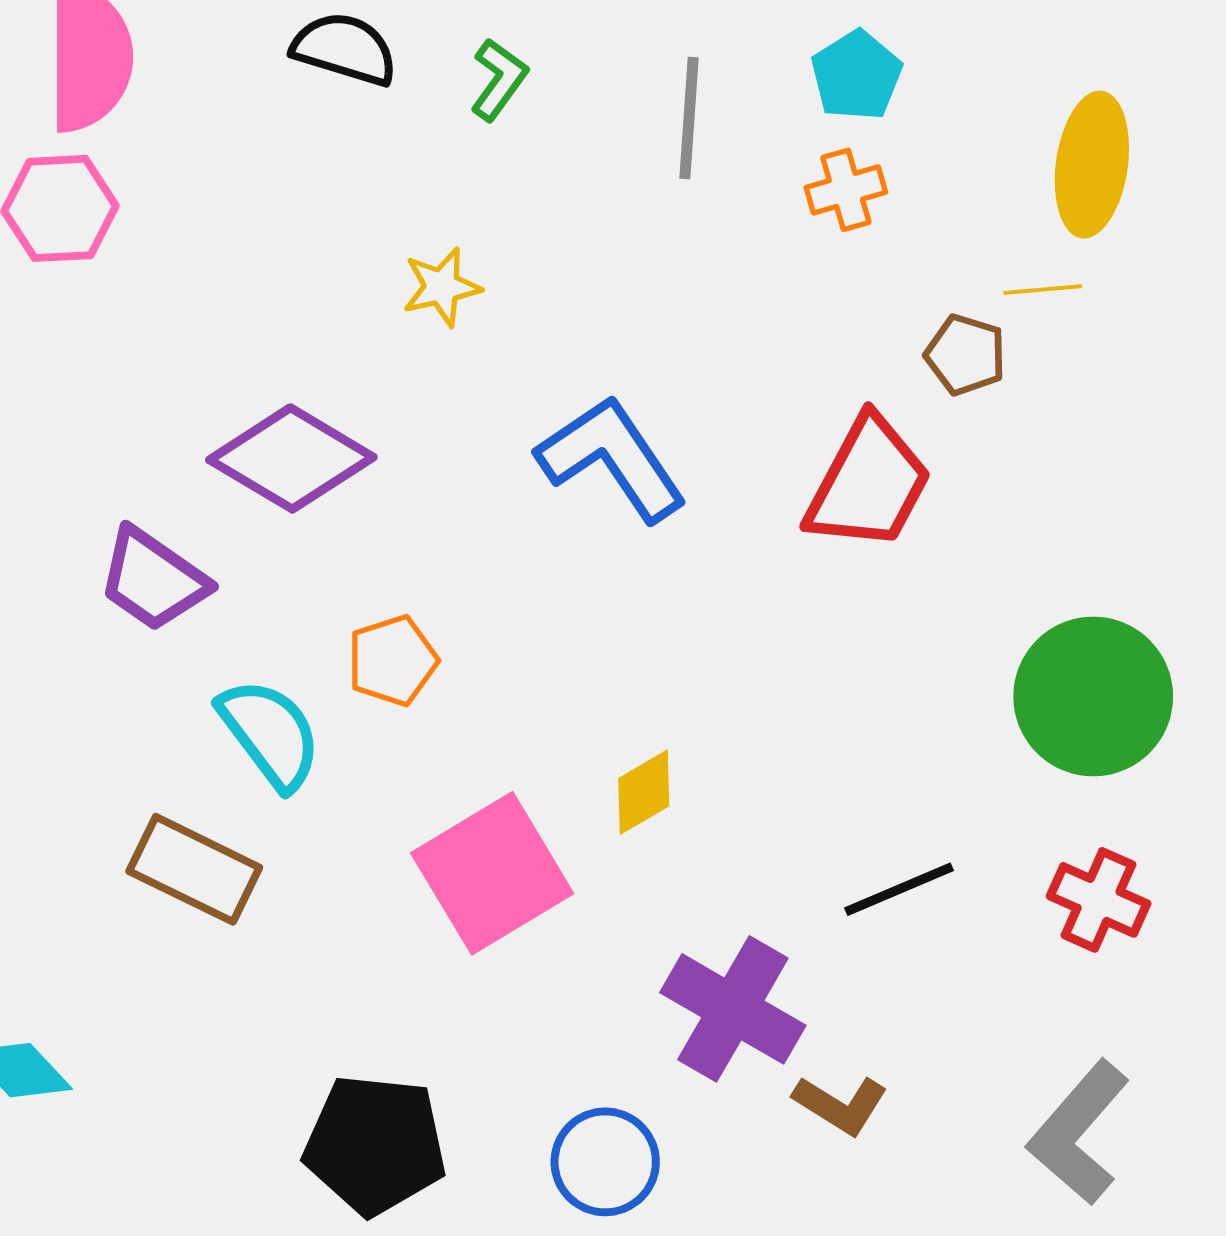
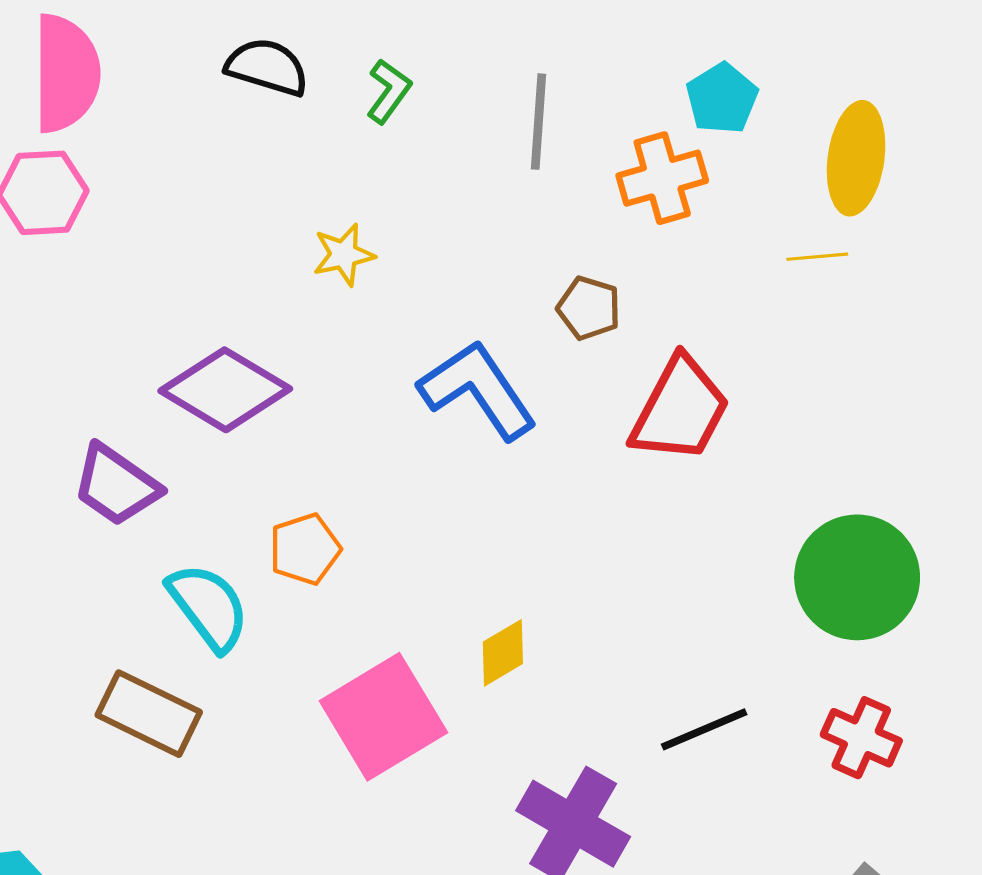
cyan pentagon: (857, 75) -> (722, 99), moved
orange cross: (846, 190) -> (662, 178), size x1.4
brown pentagon: (966, 355) -> (589, 308), moved

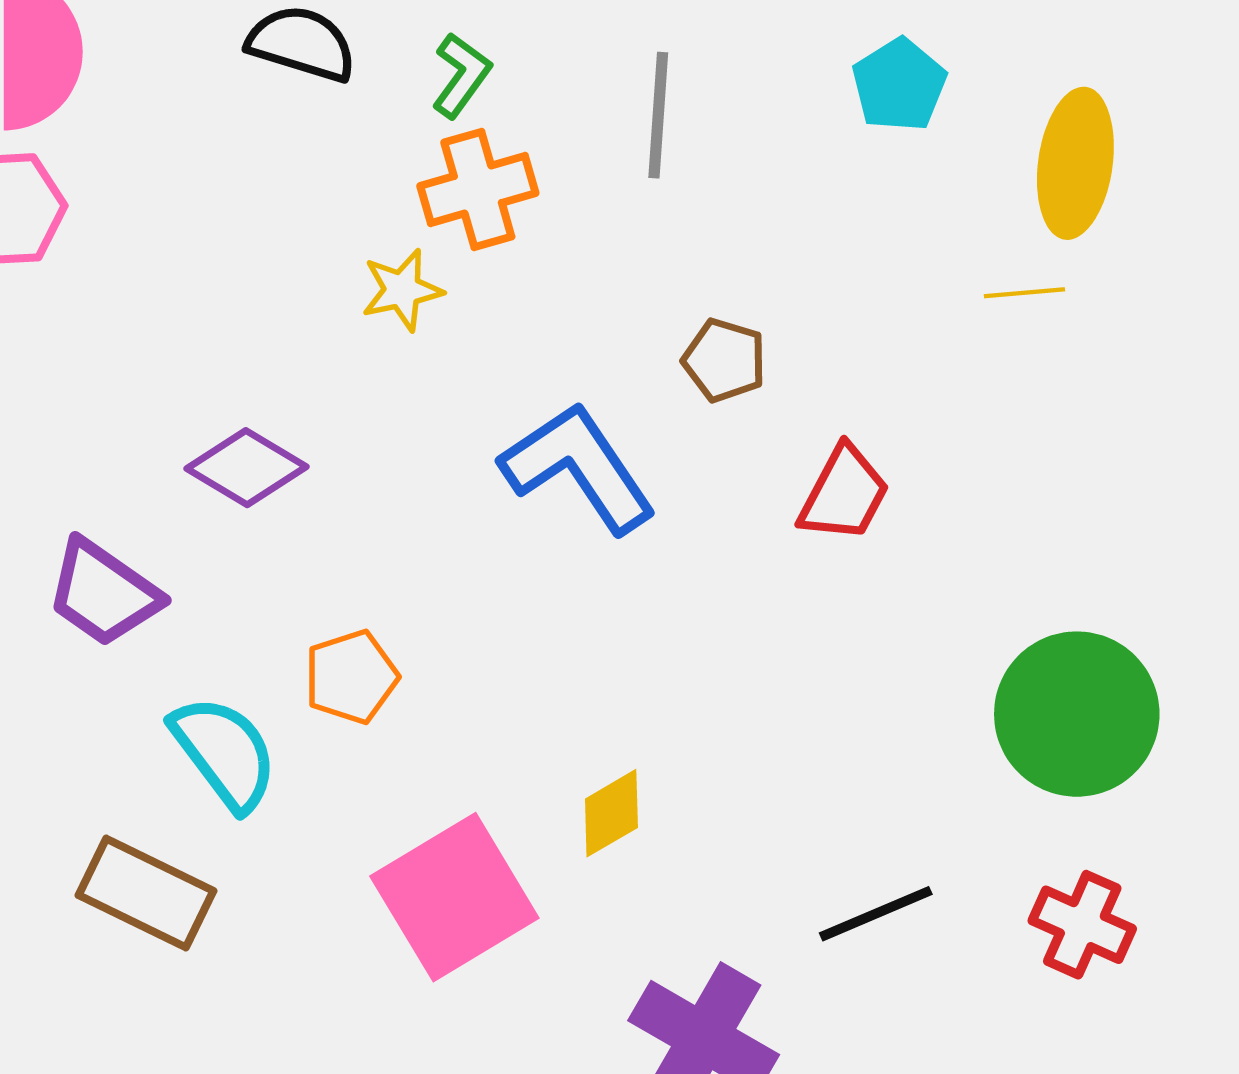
orange cross: (662, 178) -> (478, 189), moved
purple diamond: (225, 390) -> (247, 468), size x0.7
red trapezoid: (680, 410) -> (844, 494), size x0.7

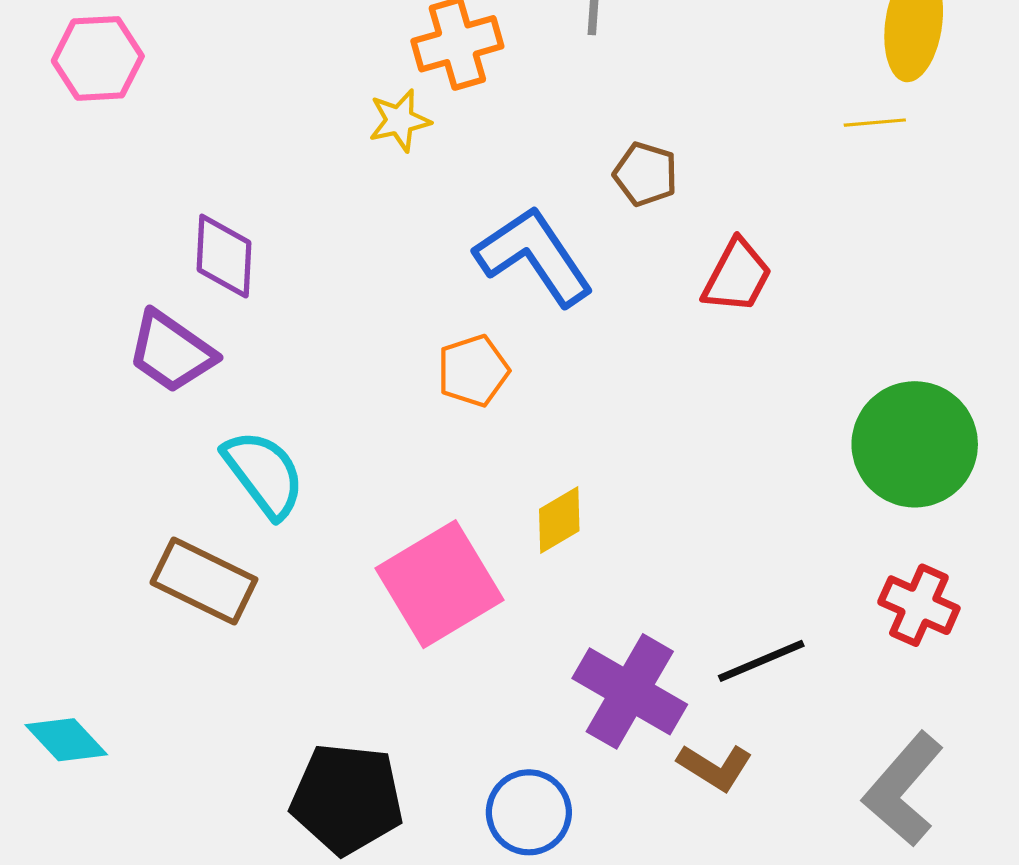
purple diamond: (247, 468) -> (224, 256), moved, turned 62
orange pentagon: (351, 677) -> (473, 371), moved
black line: (876, 914) -> (761, 661), moved

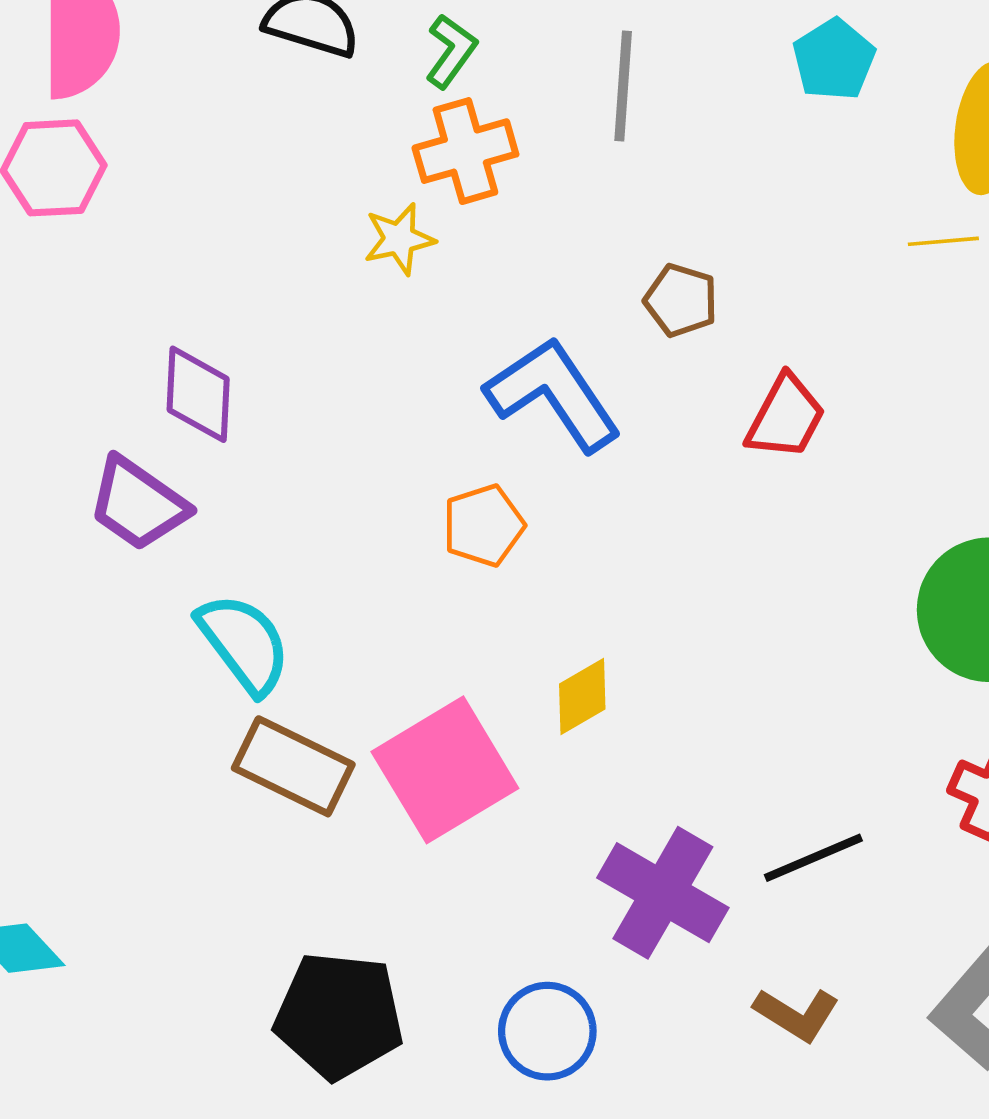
brown rectangle: (204, 581) -> (293, 766), moved
brown L-shape: (715, 767) -> (797, 1014), moved

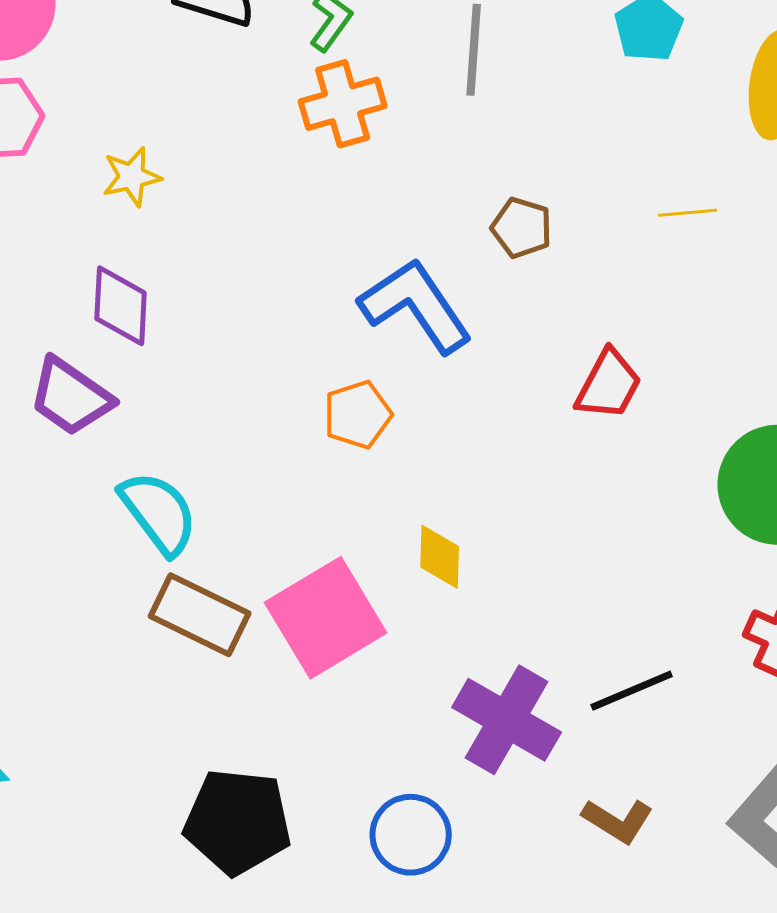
yellow star: (399, 239) -> (132, 177), moved
yellow line: (943, 241) -> (688, 213), moved
red trapezoid: (786, 417) -> (609, 385), moved
yellow diamond: (582, 696) -> (440, 557), turned -58

